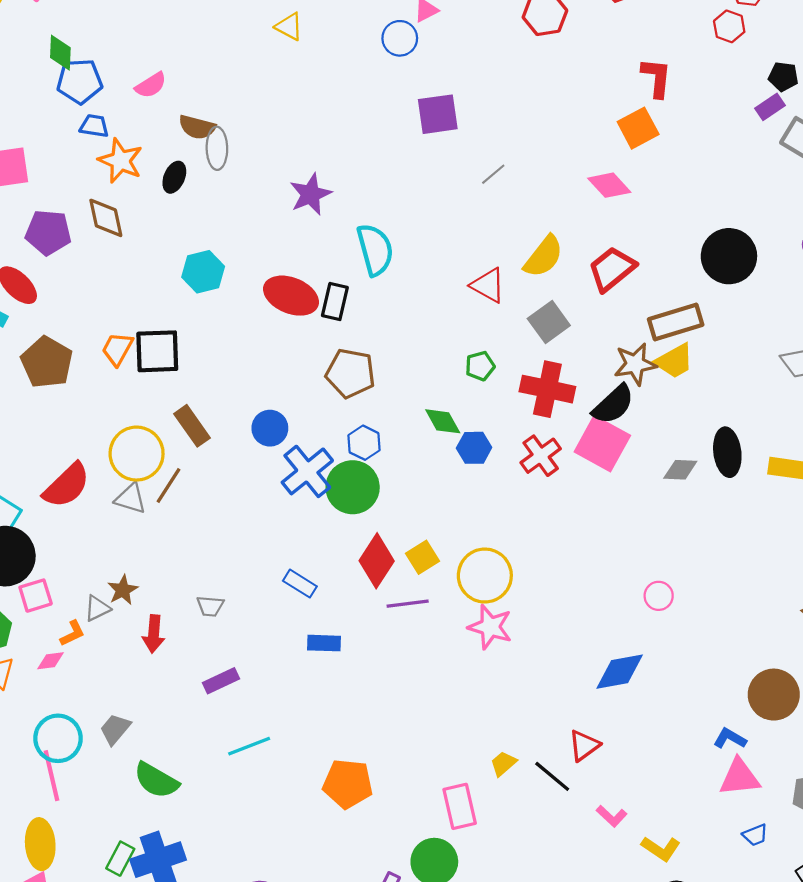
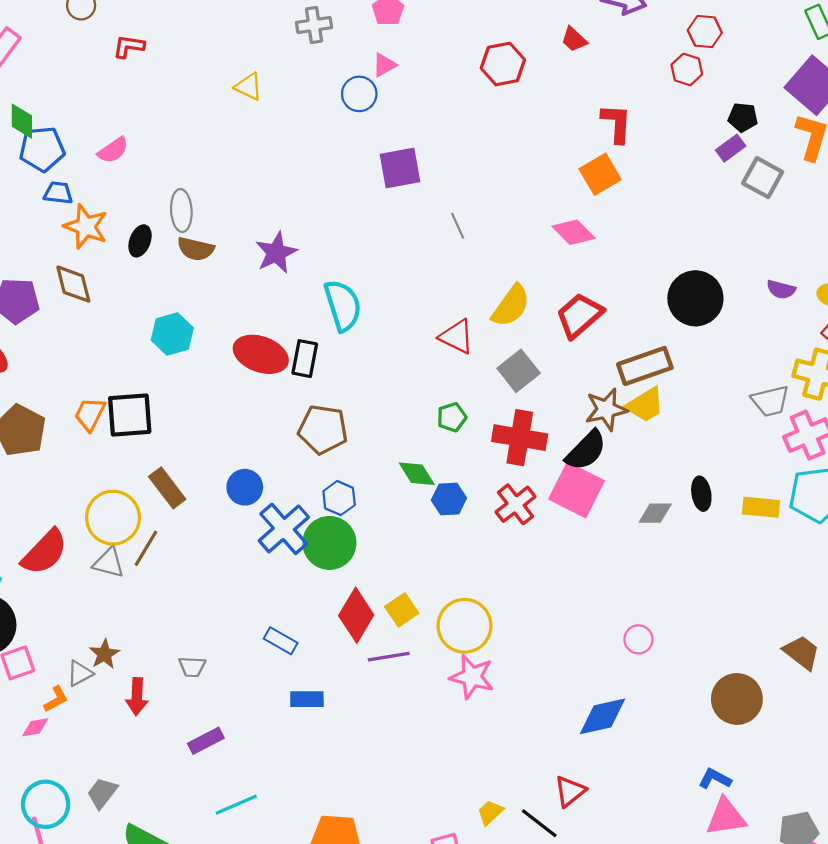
brown semicircle: (197, 127) -> (196, 249), moved
gray line: (493, 174) -> (458, 226), turned -72
black ellipse: (727, 452) -> (701, 494), size x0.7
brown circle: (774, 695) -> (737, 699), moved

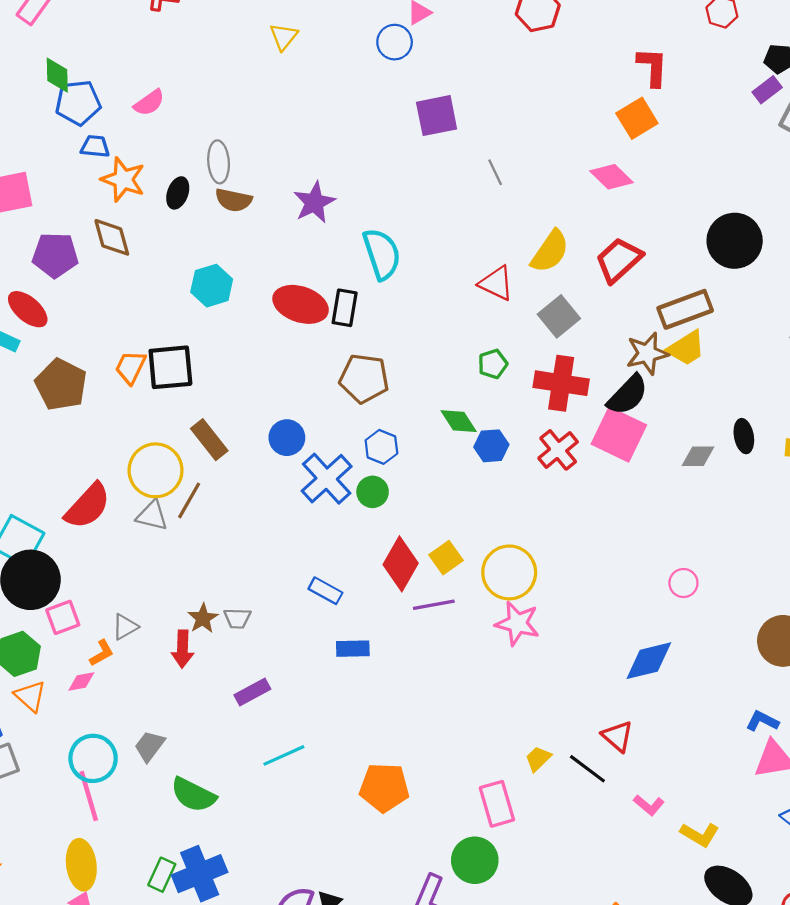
yellow triangle: (249, 87) -> (284, 37), turned 44
green circle: (329, 543) -> (373, 492), size x0.6
brown star: (104, 654) -> (203, 618), moved
red triangle: (570, 791) -> (617, 736), turned -40

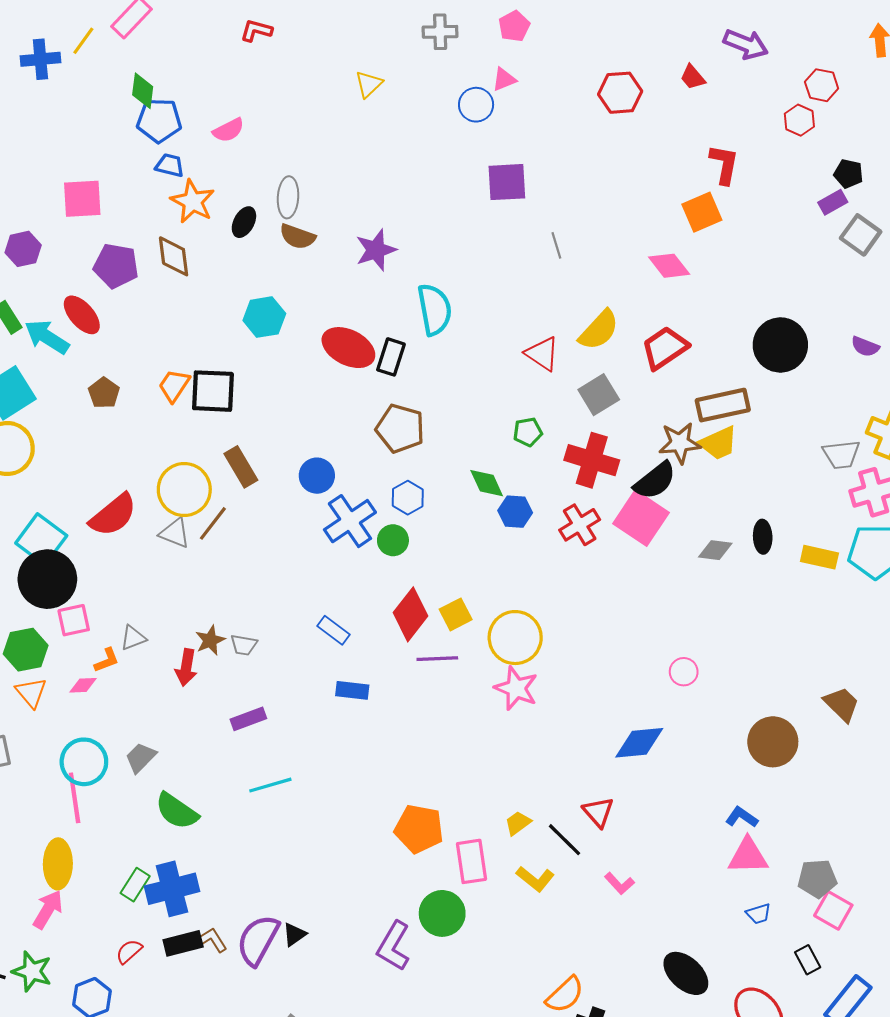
brown pentagon: (61, 385) -> (104, 393), size x0.6
orange pentagon: (384, 788) -> (419, 829), moved
yellow L-shape: (700, 835) -> (535, 879), moved

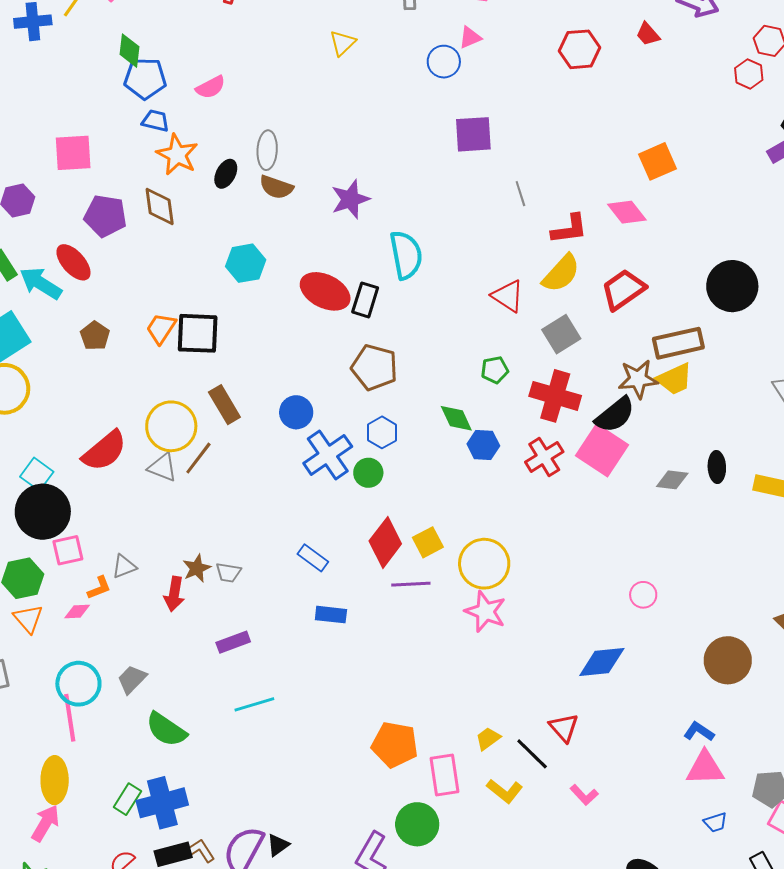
red L-shape: (724, 164) -> (569, 229), moved, turned 72
cyan square: (41, 539) -> (37, 474), size x0.7

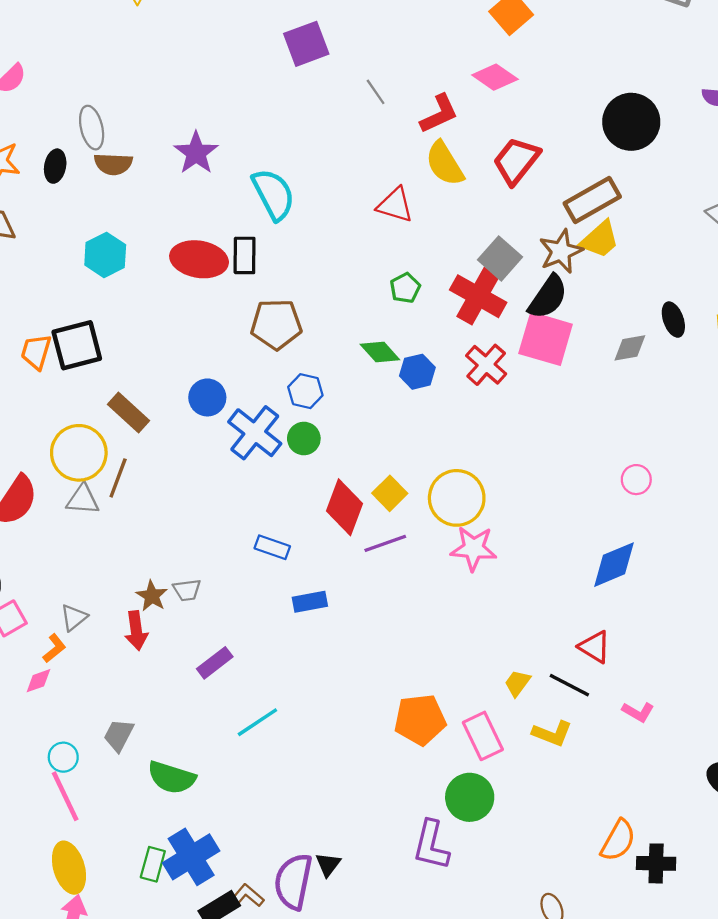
yellow semicircle: (561, 273) -> (445, 164), turned 123
gray square: (561, 334) -> (500, 258), moved
red cross: (555, 396) -> (478, 296), turned 30
cyan circle: (78, 684) -> (63, 757), size x0.6

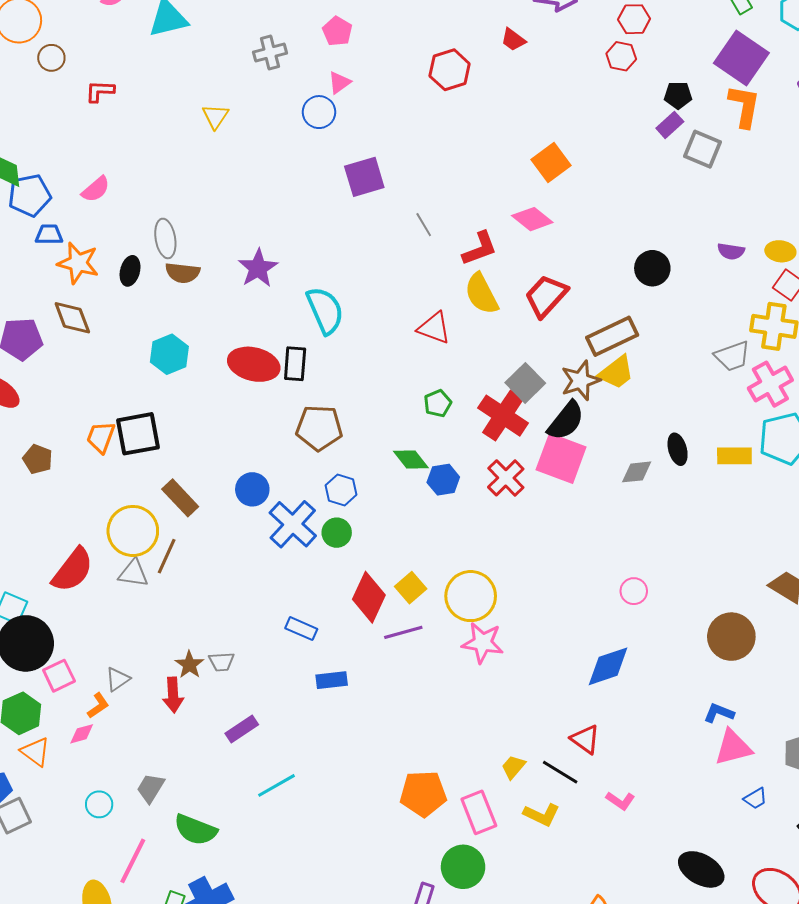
black circle: (631, 122) -> (652, 268), size x0.7
pink line: (65, 796) -> (133, 861), moved, turned 48

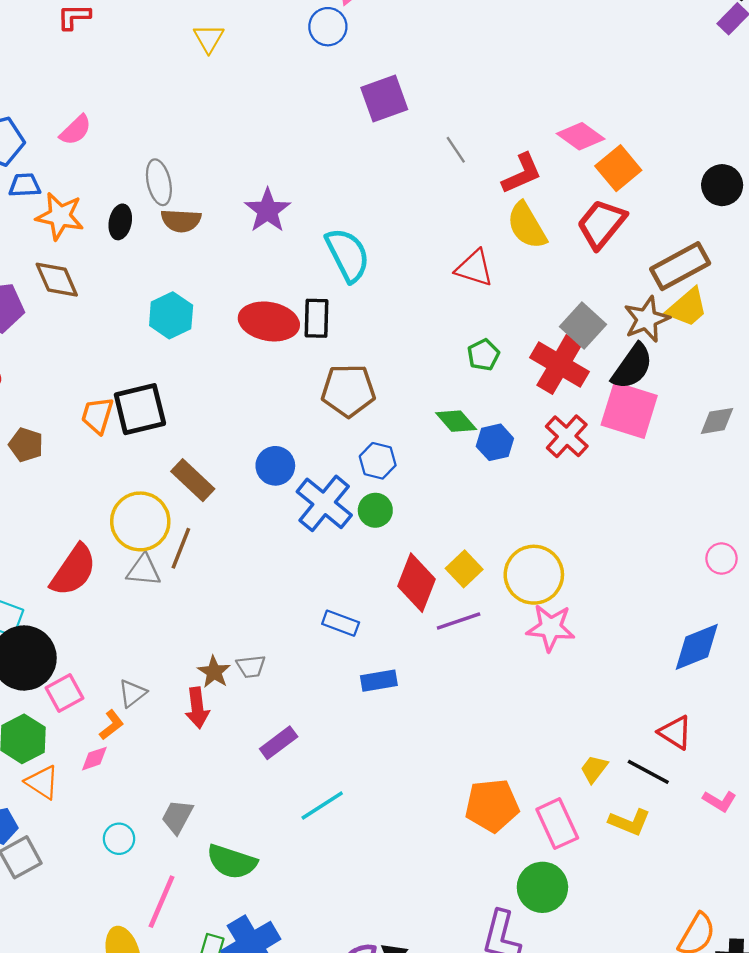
orange square: (551, 162) -> (618, 168), moved

